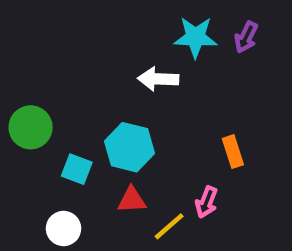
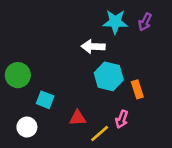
cyan hexagon: (130, 147) -> (109, 76), moved
white circle: (64, 229) -> (27, 127), moved

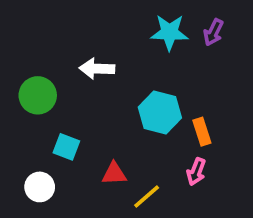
white arrow: (93, 47) -> (97, 69), moved
green circle: (18, 75) -> (38, 95), moved
pink arrow: (122, 119) -> (196, 172), moved

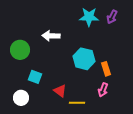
red triangle: (114, 174) -> (60, 91), turned 40
yellow line: (147, 197) -> (77, 103), turned 42

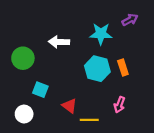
cyan star: (89, 17) -> (101, 34), moved
purple arrow: (112, 17) -> (130, 20), turned -144
orange rectangle: (106, 69) -> (123, 67), moved

